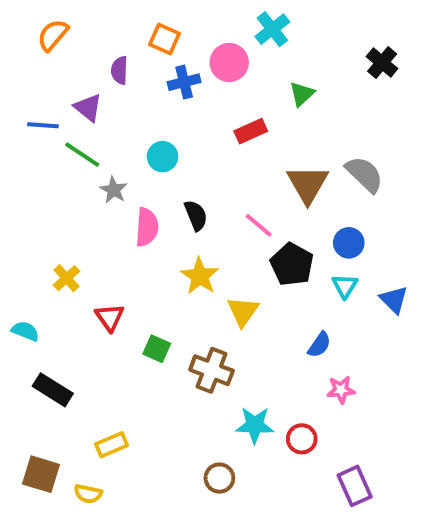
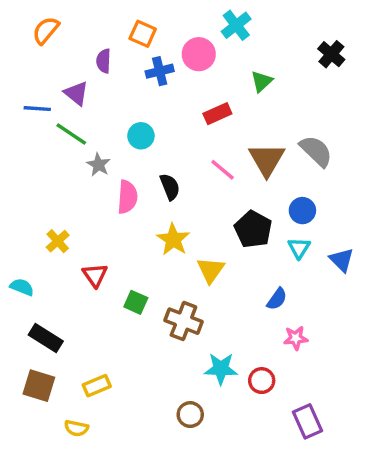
pink line: (259, 225) -> (223, 170), moved
brown square: (41, 474) -> (39, 386), moved

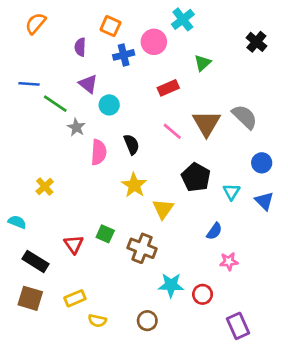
purple triangle: (76, 93) -> (88, 84), moved
blue circle: (302, 211) -> (262, 163), moved
red triangle: (95, 275) -> (74, 244), moved
yellow semicircle: (76, 428) -> (97, 321), moved

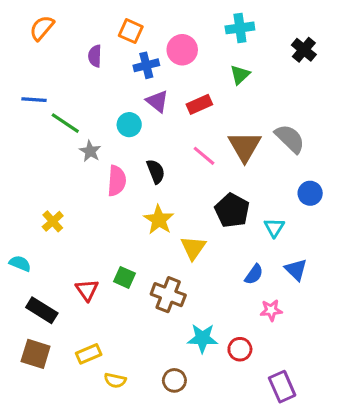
cyan cross: (183, 19) -> (240, 28), moved, turned 30
purple triangle: (88, 84) -> (157, 101), moved
blue triangle: (264, 201) -> (296, 270), moved

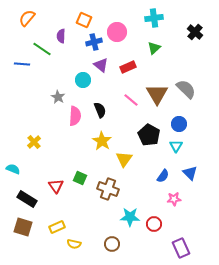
green line: (65, 123) -> (42, 49), moved
blue circle: (310, 193) -> (179, 124), moved

